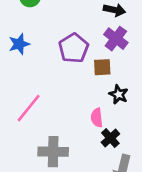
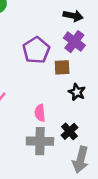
pink semicircle: (97, 118) -> (40, 113), moved
gray cross: (53, 152) -> (40, 141), moved

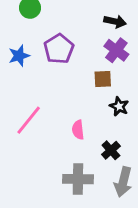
purple pentagon: (36, 50) -> (59, 49), moved
gray cross: (40, 141) -> (78, 179), moved

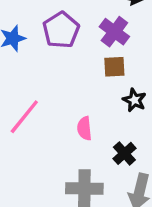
purple cross: (116, 50) -> (114, 32), moved

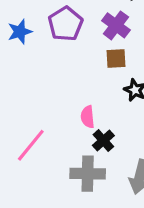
pink line: (24, 117) -> (31, 145), moved
black cross: (124, 153) -> (103, 141), moved

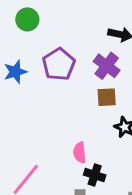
black cross: (103, 141) -> (95, 175), turned -30

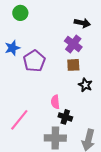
purple pentagon: (59, 64) -> (34, 61), moved

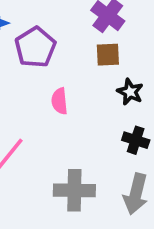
pink semicircle: (55, 102) -> (59, 101), moved
black cross: (65, 117) -> (136, 140), moved

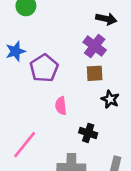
black cross: (136, 140) -> (88, 133), moved

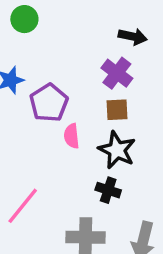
black star: (110, 99) -> (117, 150), moved, size x1.5
pink semicircle: (61, 106) -> (72, 136), moved

